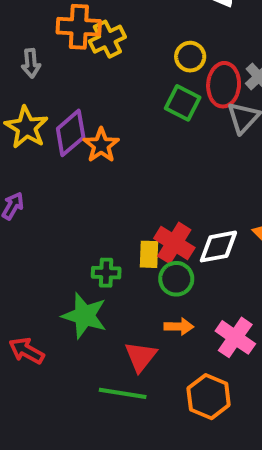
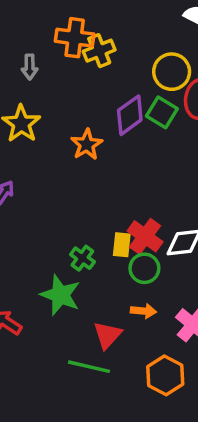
yellow circle: (190, 57) -> (172, 72), size x1.4
purple diamond: (71, 133) -> (130, 115), moved
green cross: (106, 273) -> (82, 258), turned 30

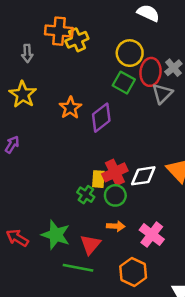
purple diamond: (130, 115) -> (101, 118), moved
red cross: (145, 236) -> (115, 172), turned 30
green cross: (82, 258) -> (86, 195), moved
green star: (60, 295) -> (56, 235), moved

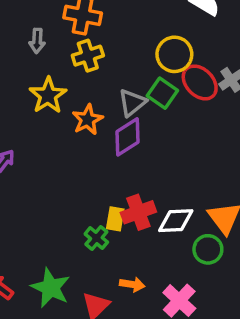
yellow cross: (77, 40) -> (88, 56), moved
red ellipse: (150, 72) -> (200, 82), turned -56
yellow star: (23, 94) -> (48, 95), moved
gray triangle: (162, 94) -> (132, 103), moved
green circle: (115, 195) -> (208, 249), moved

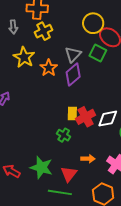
green square: (162, 93) -> (98, 53), moved
yellow rectangle: (115, 219) -> (72, 114), moved

